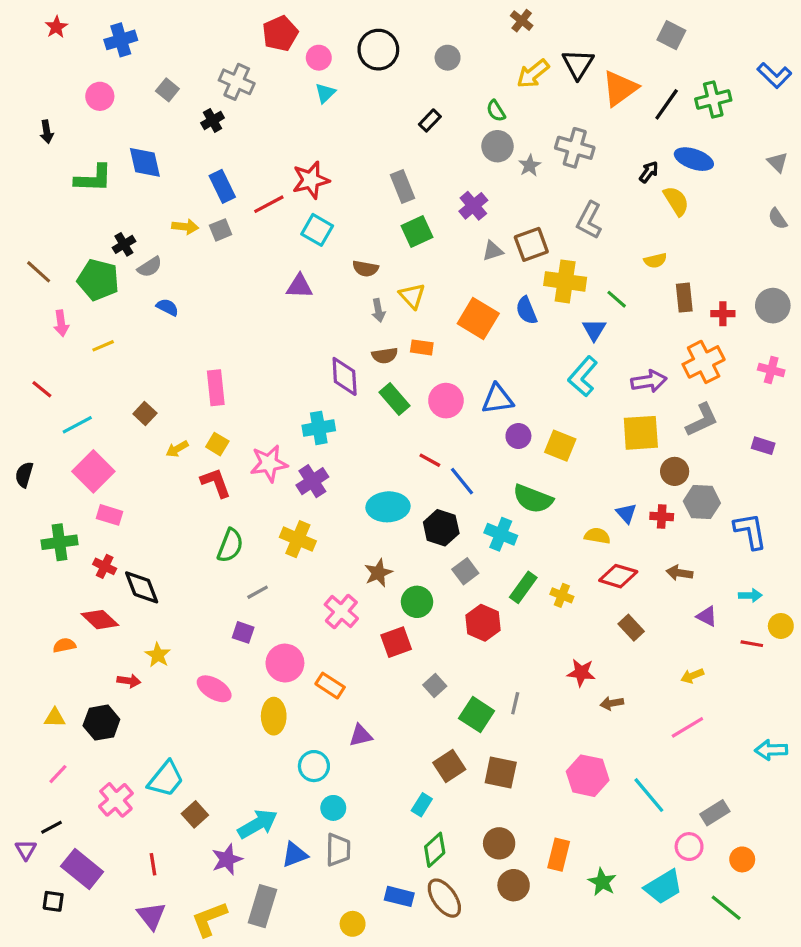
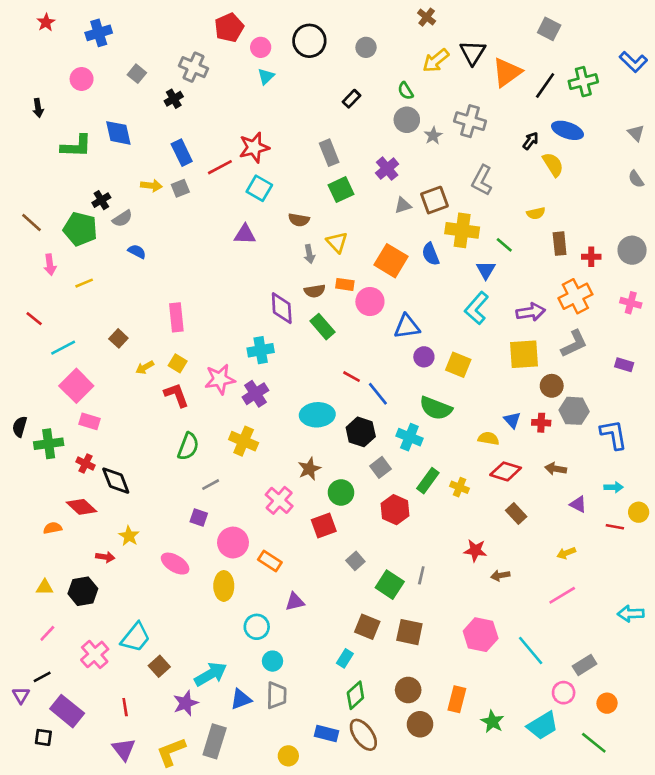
pink circle: (446, 401) -> (370, 302), moved
black semicircle: (24, 475) -> (20, 427), moved
brown square: (449, 766) -> (367, 627), turned -35

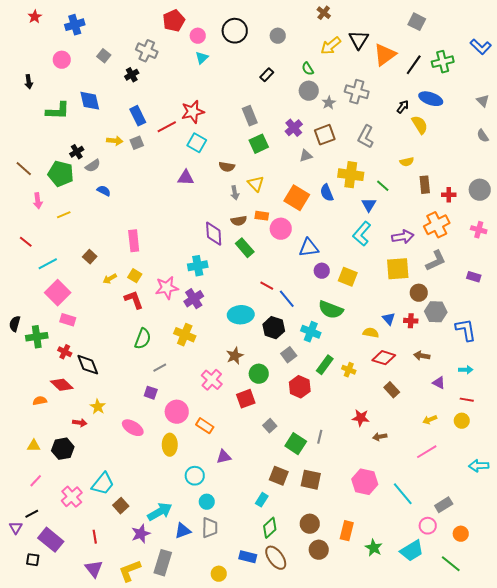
brown square: (434, 200) -> (325, 135), moved
yellow circle: (639, 512) -> (462, 421), moved

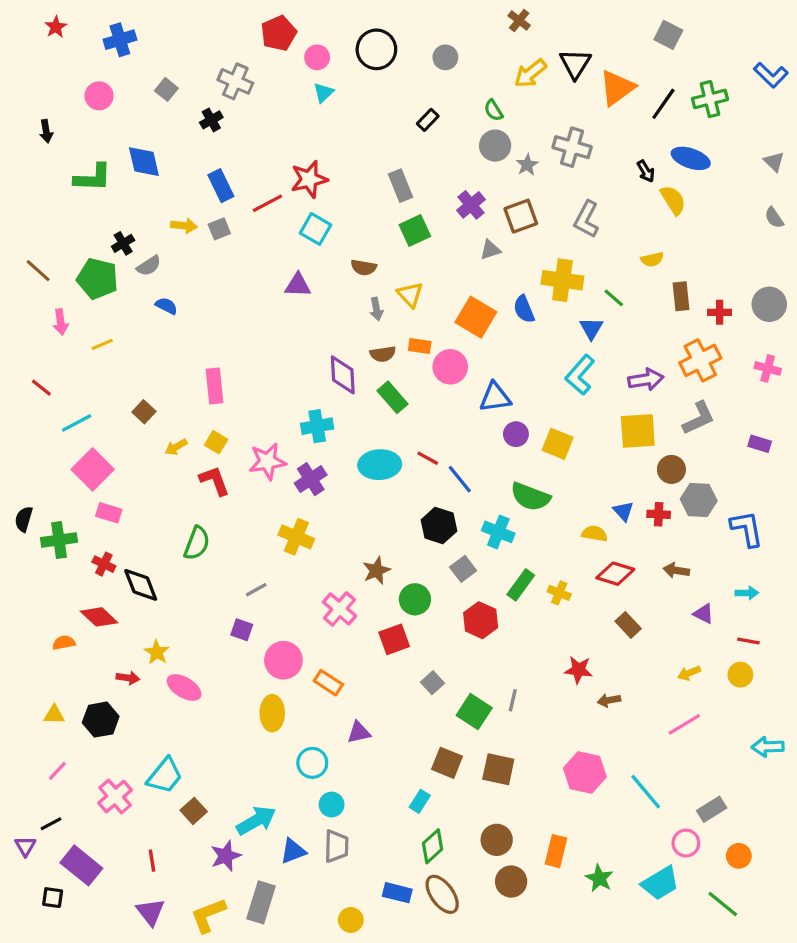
black arrow: (403, 107) -> (646, 171), turned 112
cyan ellipse: (241, 315) -> (380, 465), moved
green semicircle: (143, 339) -> (197, 543), moved
pink ellipse: (133, 428) -> (184, 687), moved

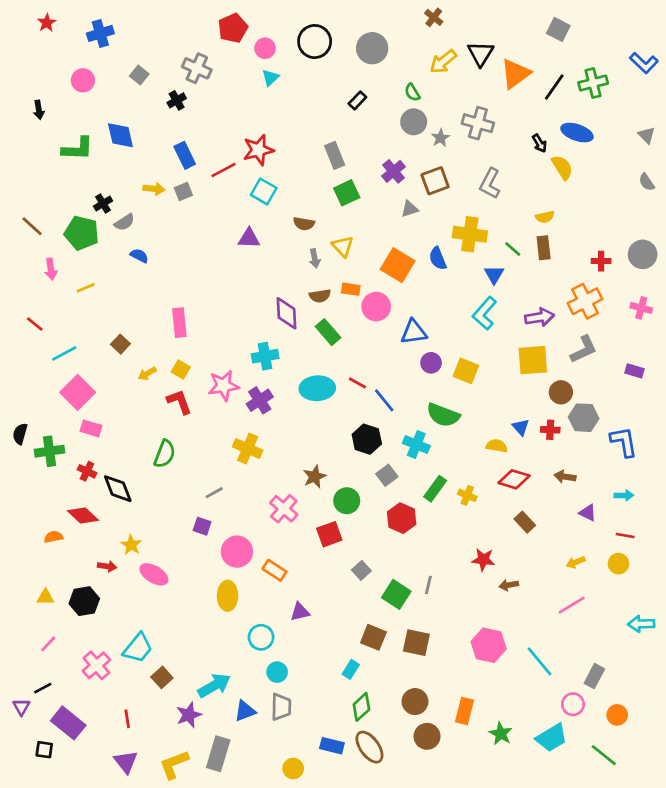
gray circle: (445, 57) -> (372, 48), size x1.5
brown rectangle: (681, 296) -> (544, 248), moved
gray rectangle: (712, 809) -> (594, 676), turned -30

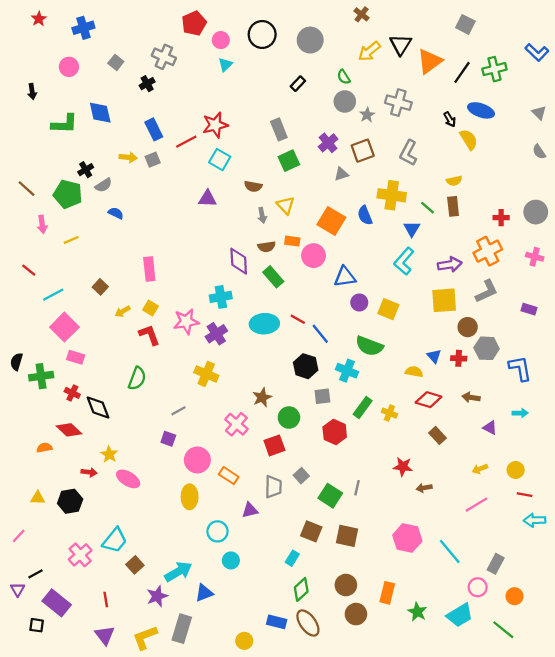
gray square: (387, 475) -> (322, 396), turned 30
red line: (625, 536) -> (525, 495), moved
pink line: (48, 644) -> (19, 536), moved
gray trapezoid: (281, 707) -> (273, 487), moved

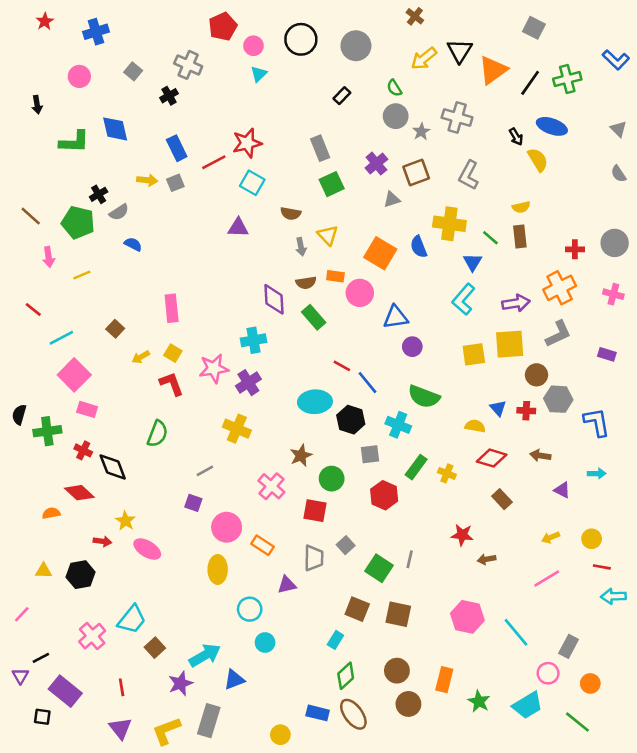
yellow square: (388, 309) -> (474, 354), moved, turned -30
cyan ellipse: (264, 324) -> (315, 402), moved
red square: (274, 445) -> (315, 511), turned 30

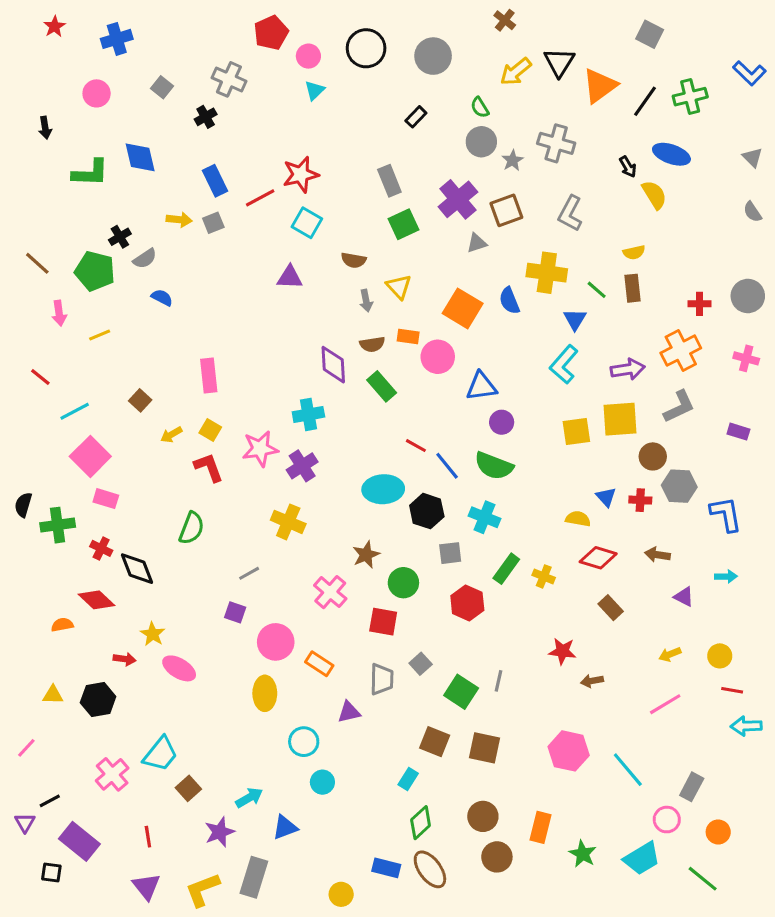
purple cross: (376, 164) -> (458, 199), size x1.4
green semicircle: (424, 397) -> (494, 466), moved
cyan arrow: (205, 655) -> (249, 798), size x0.7

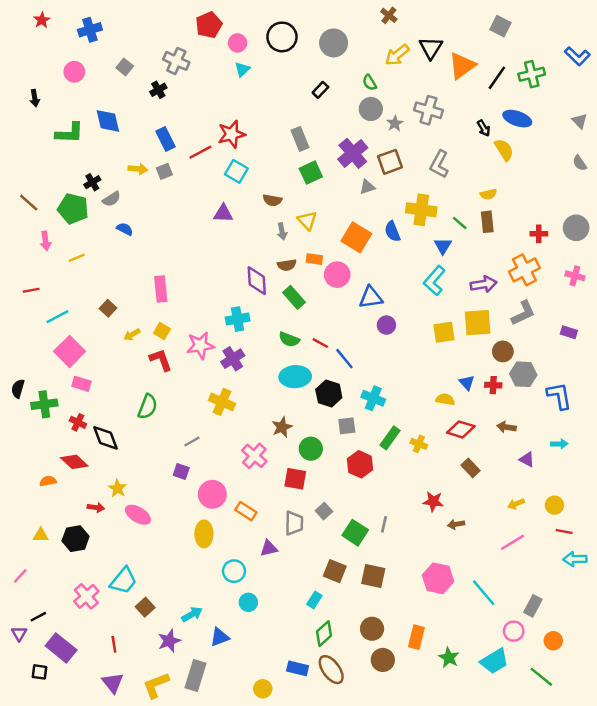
red line: (40, 377) -> (31, 290), turned -49
green semicircle: (494, 466) -> (289, 339), moved, size x0.7

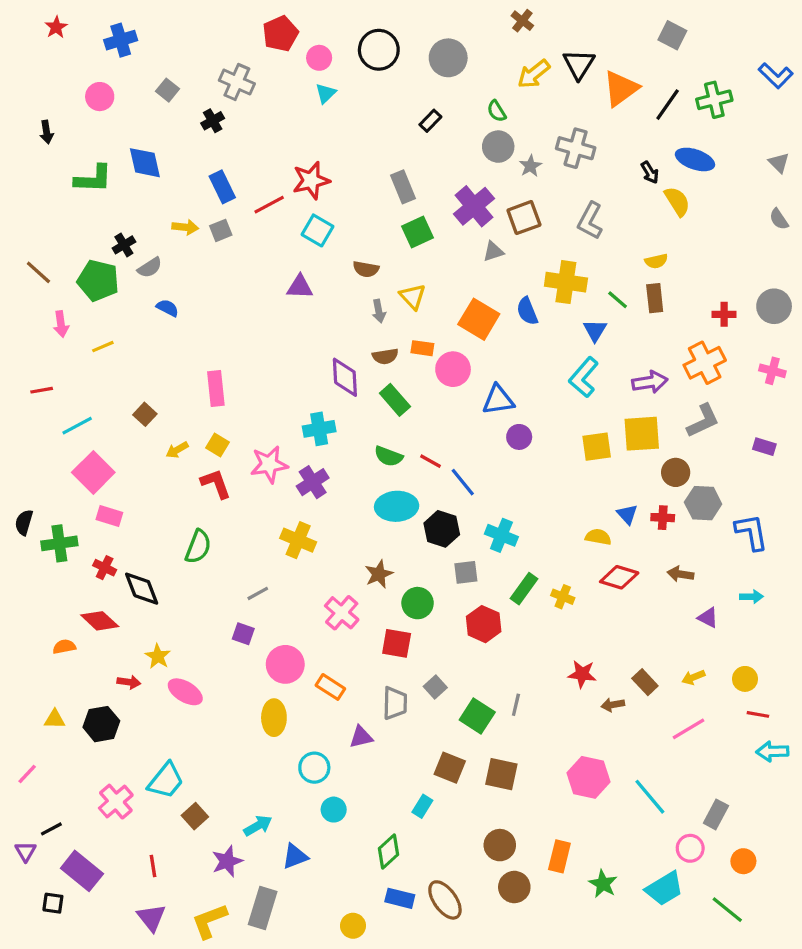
brown rectangle: (470, 468) -> (645, 682), moved
green diamond: (324, 634) -> (388, 852), moved

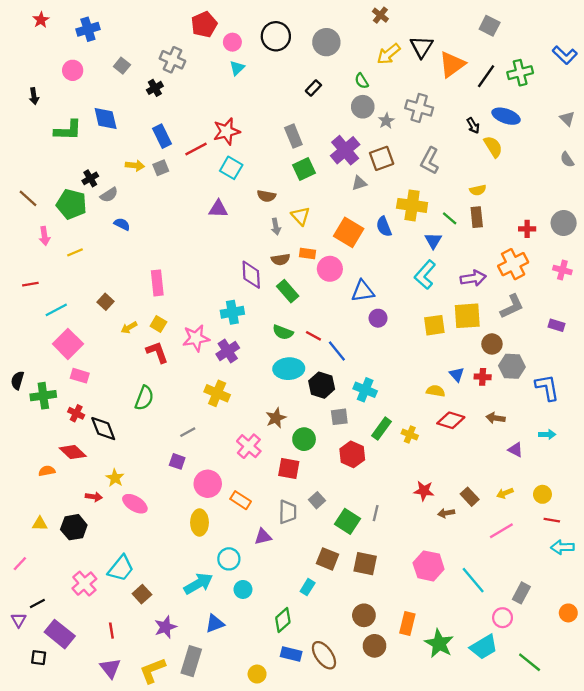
cyan arrow: (258, 826) -> (198, 584), moved, size x1.4
orange circle: (743, 861) -> (568, 613), moved
green star: (603, 884) -> (439, 643), size x1.4

